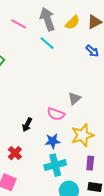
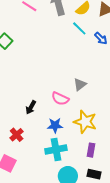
cyan line: (47, 43) -> (79, 28), moved
yellow star: (82, 135) -> (85, 122), turned 30

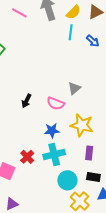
cyan line: (79, 28) -> (71, 32), turned 56
black arrow: (31, 107) -> (26, 101), moved
red cross: (17, 135) -> (27, 157), moved

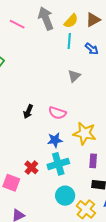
gray triangle: (74, 88) -> (74, 76), moved
cyan circle: (67, 180) -> (65, 196), moved

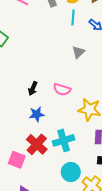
blue star: (55, 140) -> (37, 114), moved
red cross: (31, 167) -> (37, 144), size x1.5

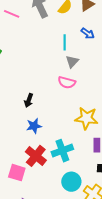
cyan line: (73, 17) -> (65, 42), moved
pink semicircle: (62, 89) -> (67, 82), moved

